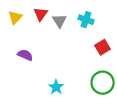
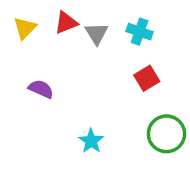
red triangle: (41, 14) -> (66, 23), turned 32
red square: (103, 47) -> (147, 78), moved

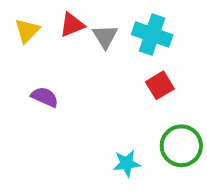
cyan cross: (140, 32) -> (152, 35), size x1.4
cyan star: (91, 141) -> (127, 163), moved, turned 30

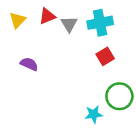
cyan cross: (152, 35) -> (100, 23), turned -30
cyan star: (127, 163) -> (94, 114), moved

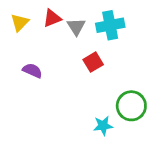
red square: (105, 56) -> (93, 62), moved

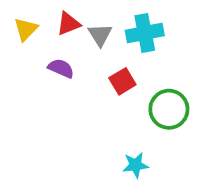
purple semicircle: (32, 70) -> (61, 68), moved
green circle: (131, 106) -> (169, 109), moved

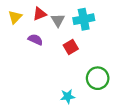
green circle: (169, 109) -> (98, 78), moved
cyan star: (135, 165) -> (68, 96), moved

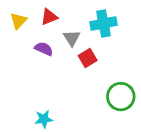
gray triangle: (58, 20) -> (72, 38), moved
cyan star: (68, 96) -> (44, 119), moved

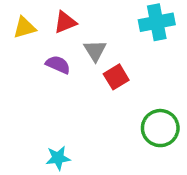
yellow triangle: (19, 21) -> (25, 28), turned 30
cyan cross: (104, 24) -> (157, 22), moved

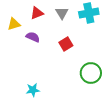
yellow triangle: (25, 28) -> (14, 24), moved
gray triangle: (95, 50) -> (62, 13), moved

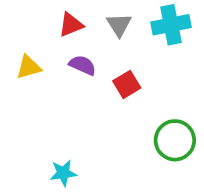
yellow triangle: (14, 24) -> (29, 67), moved
purple semicircle: (33, 37) -> (82, 65), moved

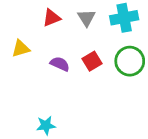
purple semicircle: (82, 65) -> (60, 64), moved
green circle: (175, 140) -> (130, 61), moved

